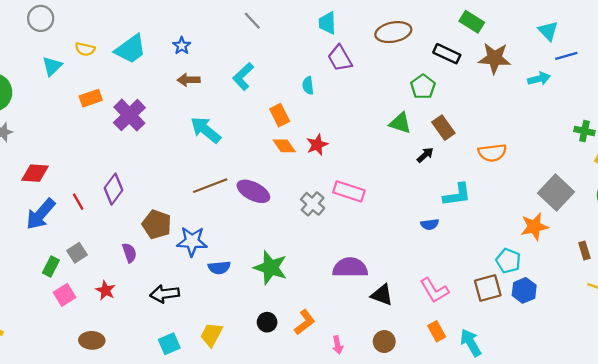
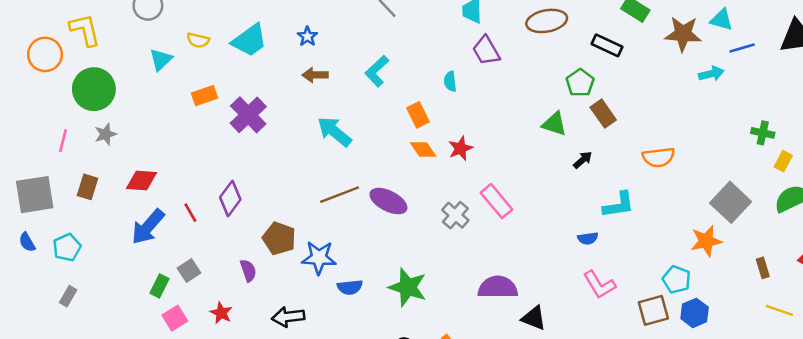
cyan triangle: (548, 31) -> (722, 20), turned -30
brown star: (495, 58) -> (683, 34), moved
brown rectangle: (443, 128) -> (603, 114), moved
pink rectangle: (349, 191) -> (496, 201), turned 32
pink L-shape: (434, 290) -> (599, 285), moved

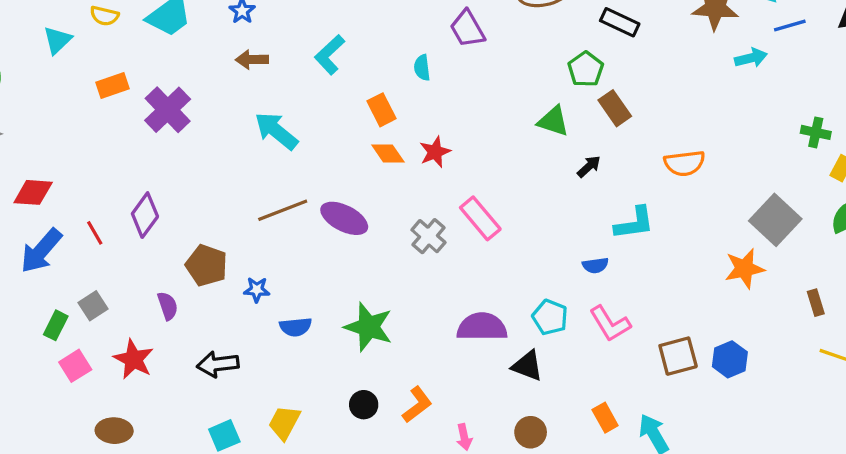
blue star: (319, 258) -> (257, 290), size x0.6
cyan pentagon: (677, 279) -> (550, 317), moved
red star: (221, 313) -> (134, 359), size x1.4

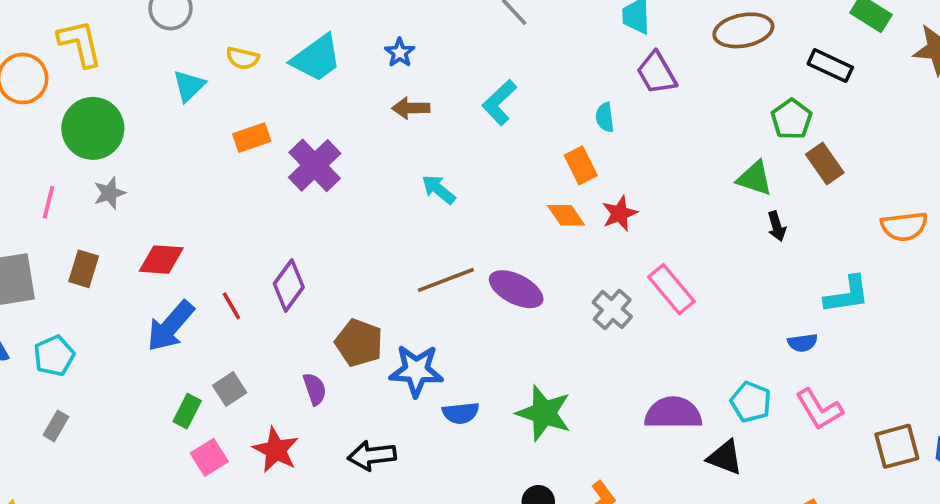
orange rectangle: (381, 110) -> (581, 165), moved
cyan arrow: (276, 131) -> (438, 189), size x0.7
black arrow: (589, 166) -> (777, 226), moved, turned 115
blue star: (257, 290) -> (416, 370), size x1.8

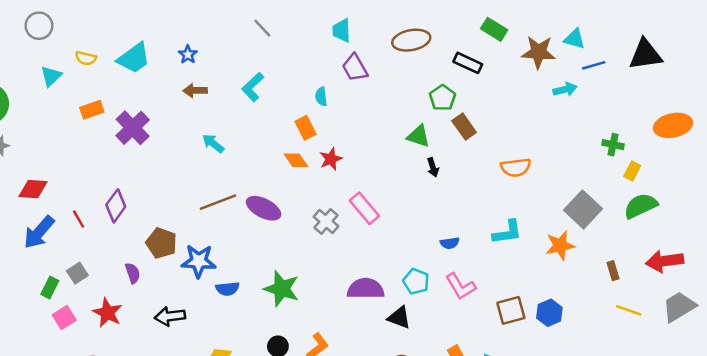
cyan L-shape: (847, 295) -> (507, 232), moved

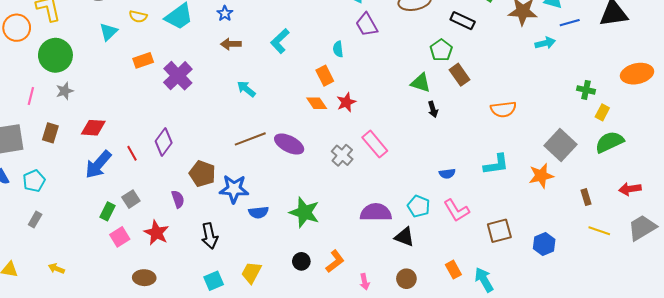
red arrow: (665, 261) -> (630, 189), size x0.7
blue hexagon: (549, 313) -> (544, 244), moved
black arrow: (170, 316) -> (210, 236), turned -95

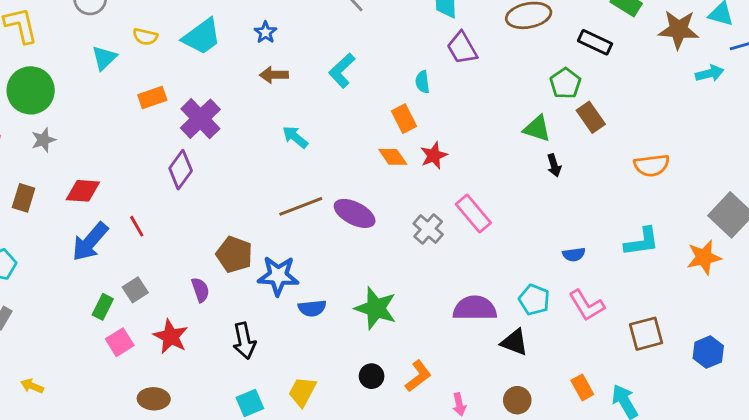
purple diamond: (164, 142) -> (181, 170), moved

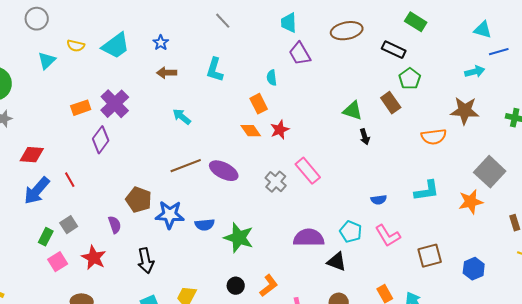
brown star: (679, 30) -> (465, 111), moved
cyan L-shape: (342, 71) -> (215, 70), turned -30
green pentagon: (565, 83) -> (410, 79), moved
orange rectangle: (152, 97) -> (81, 108), moved
blue semicircle: (312, 308) -> (205, 225), moved

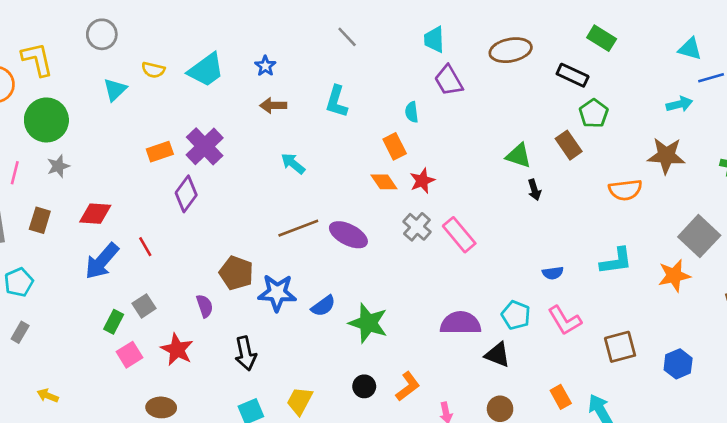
gray cross: (276, 182) -> (417, 227), moved
blue semicircle: (205, 225) -> (323, 306), turned -30

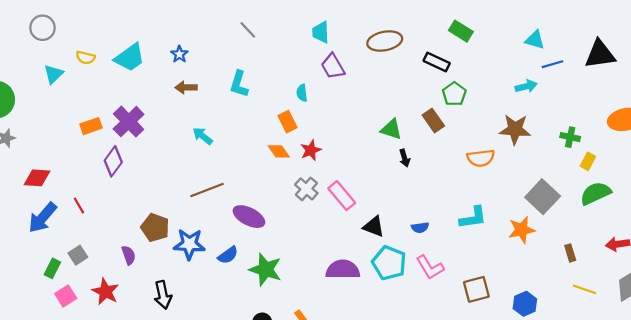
purple ellipse: (348, 235) -> (249, 217), moved
cyan pentagon: (516, 315) -> (389, 263), size x1.4
black triangle: (497, 355) -> (374, 226), moved

